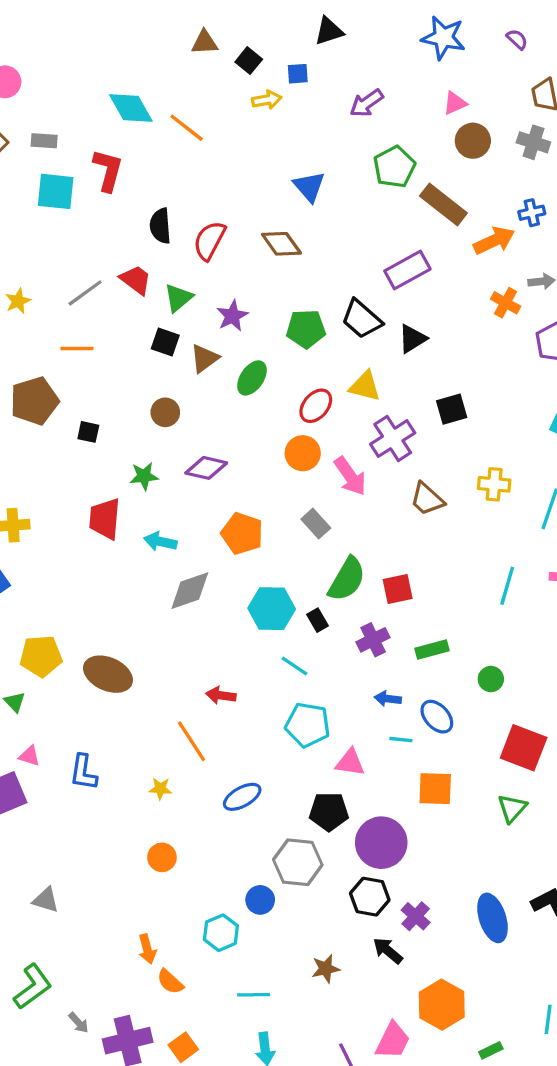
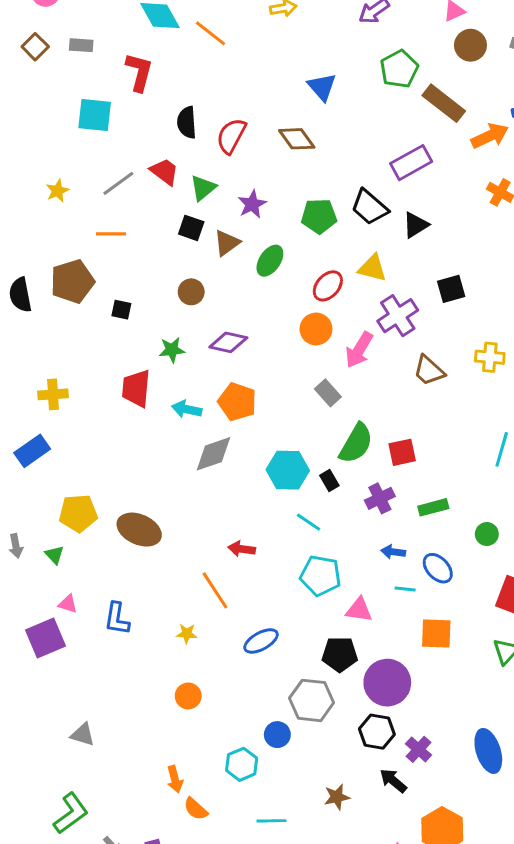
cyan square: (56, 191) -> (95, 115), moved
pink arrow: (350, 476) -> (359, 350), turned 66
orange pentagon: (242, 533) -> (237, 402), moved

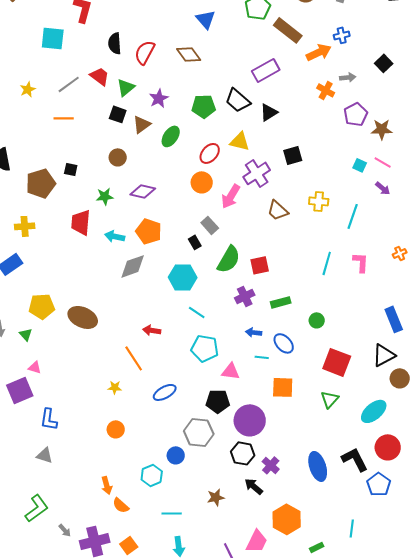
brown pentagon: (72, 281) -> (41, 183), moved
black rectangle: (329, 481) -> (195, 242), moved
blue L-shape: (117, 619) -> (49, 419), moved

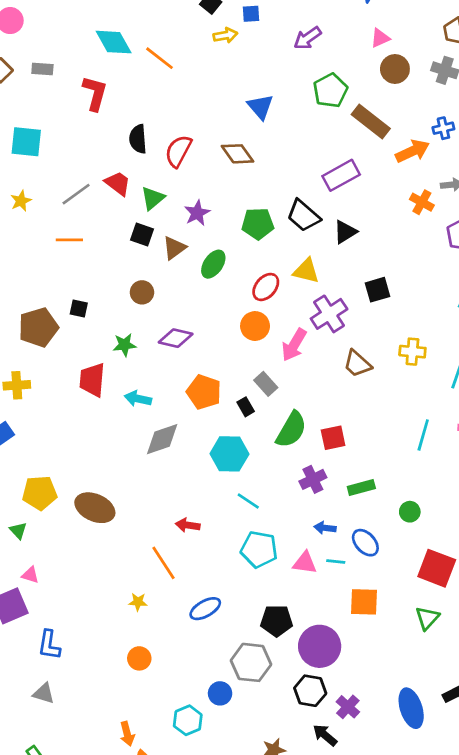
cyan square: (53, 38) -> (26, 142), moved
orange pentagon: (149, 231) -> (204, 392), moved
pink triangle: (231, 371) -> (305, 563), moved

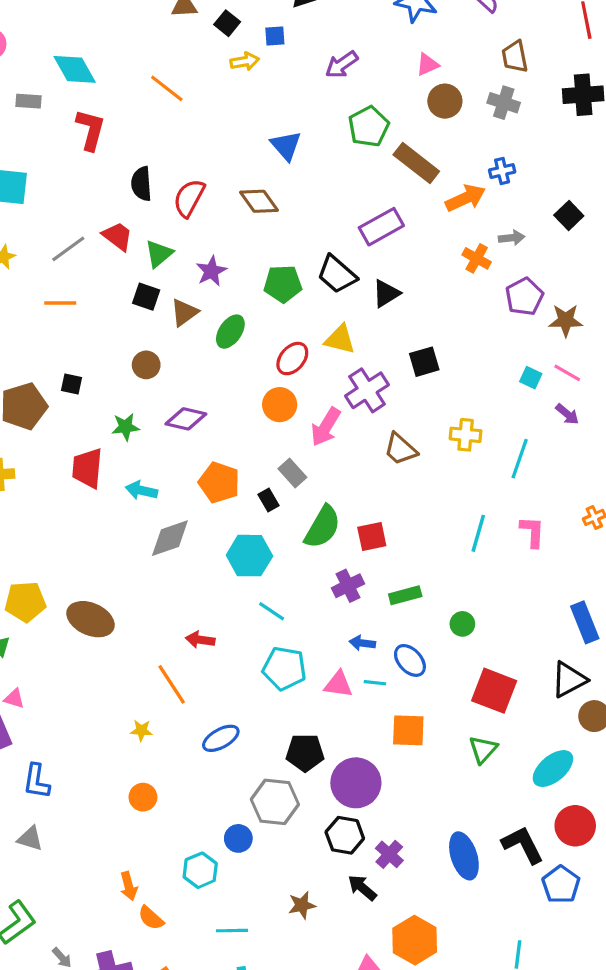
cyan diamond: (114, 42) -> (75, 69), moved

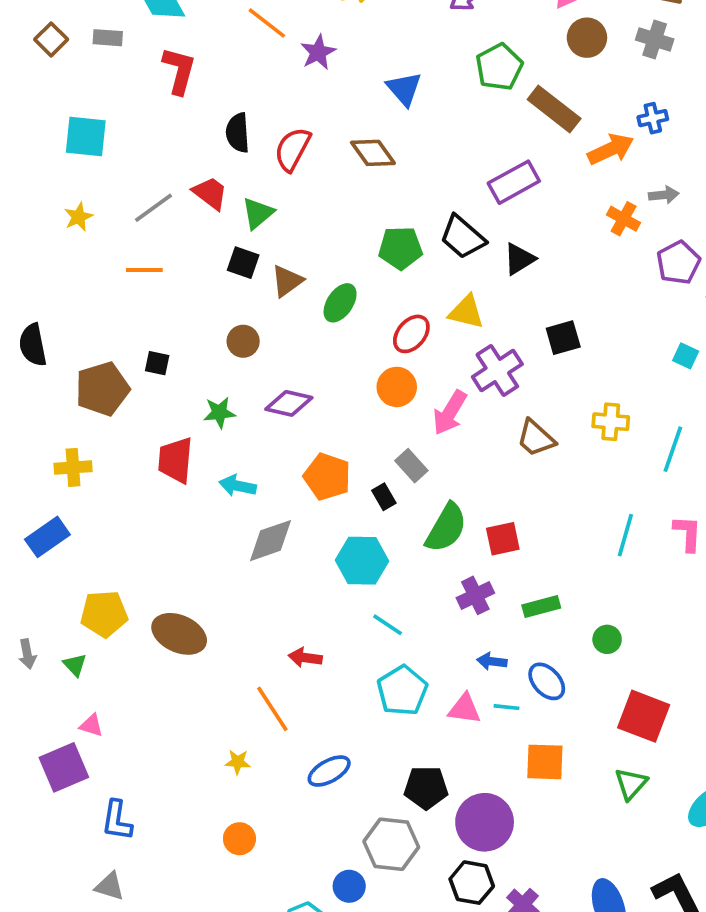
purple star: (211, 271) -> (318, 52), moved
cyan pentagon: (284, 668) -> (402, 691), turned 30

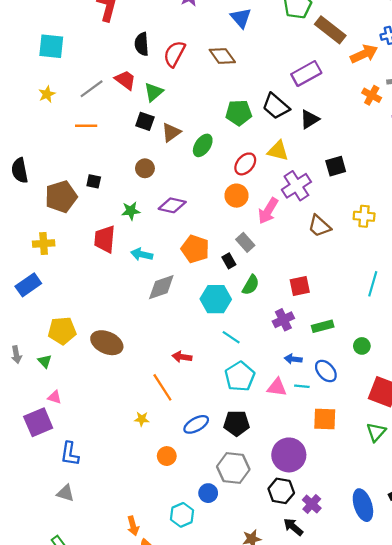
green semicircle: (446, 528) -> (251, 285), moved, size x0.7
black pentagon: (426, 788) -> (237, 423), moved
orange circle: (239, 839) -> (167, 456), moved

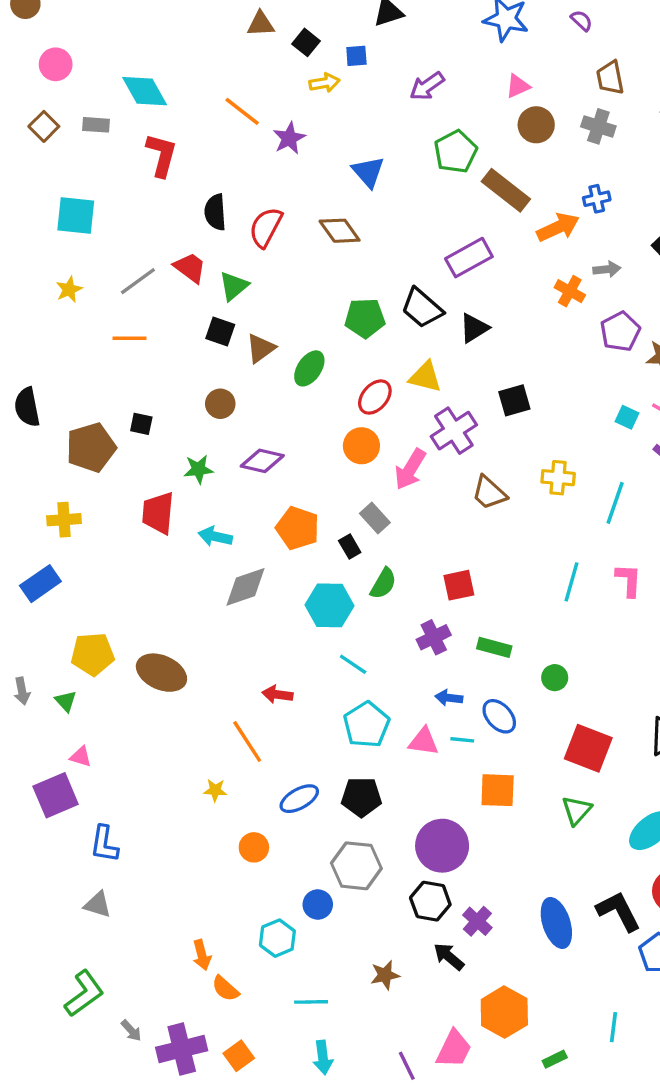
green rectangle: (323, 326) -> (494, 647), turned 30

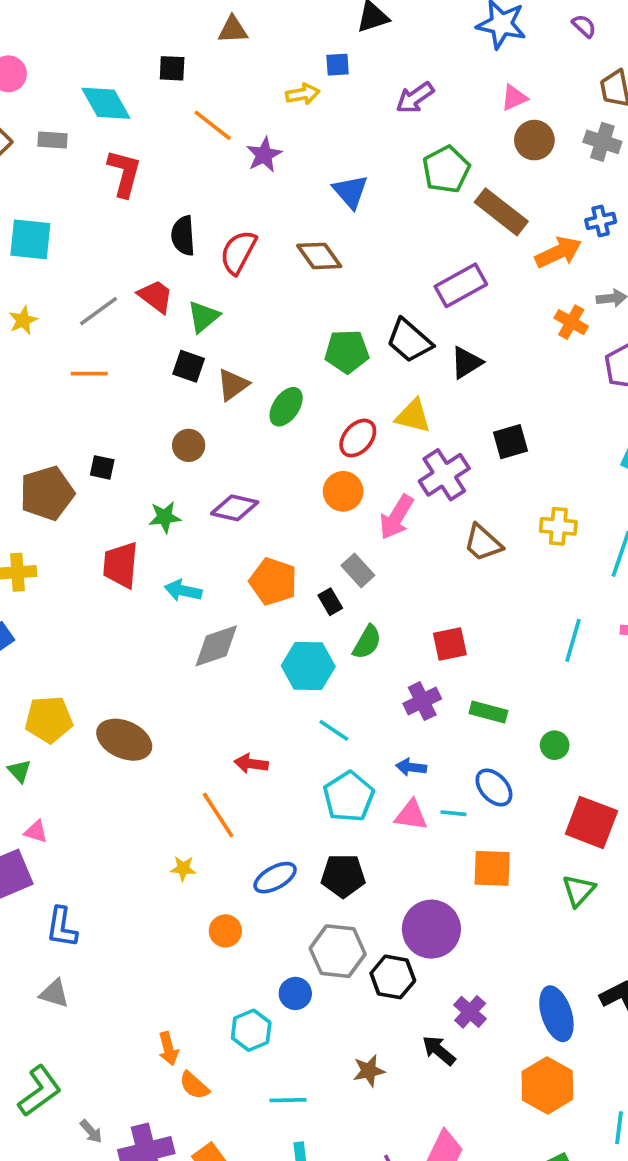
black square: (306, 42) -> (172, 68), moved, turned -36
blue arrow: (449, 698) -> (411, 767), moved
black hexagon: (430, 901) -> (393, 977), moved
orange hexagon: (504, 1012) -> (547, 1085), moved

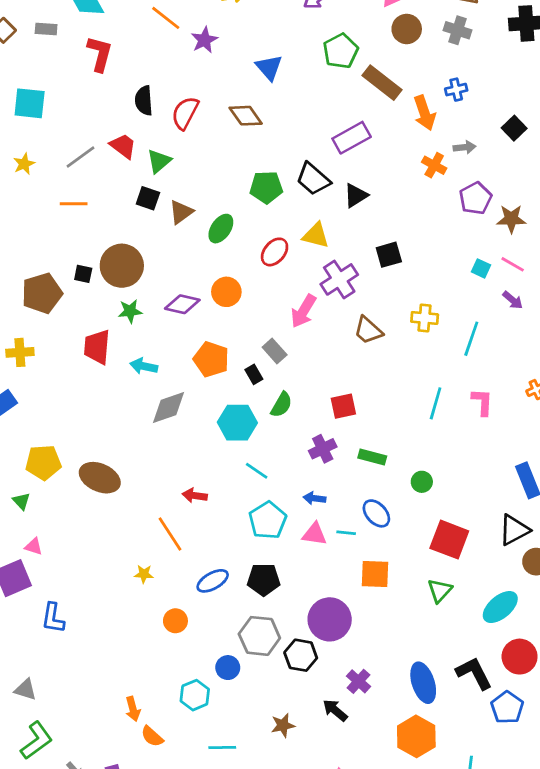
orange arrow: (558, 252) -> (425, 113), turned 96
brown circle: (189, 445) -> (122, 266), moved, size x1.8
orange circle: (343, 491) -> (226, 292), moved
gray triangle: (54, 993) -> (25, 690), moved

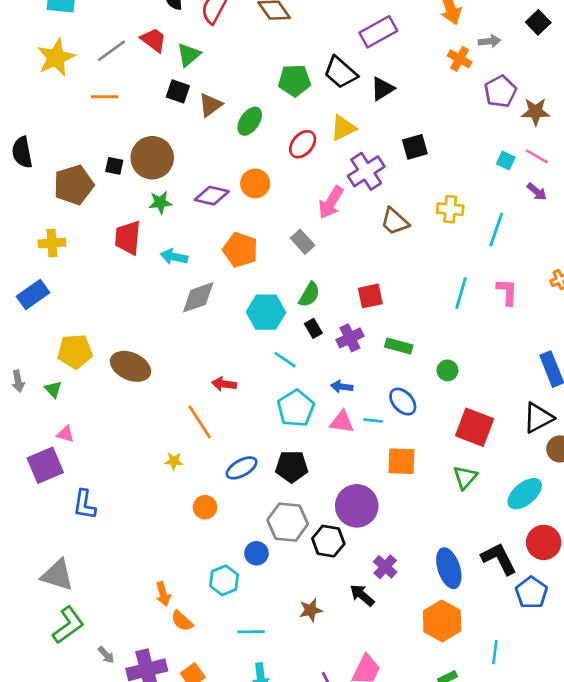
yellow star: (24, 164) -> (56, 58), size x1.8
yellow triangle: (316, 235) -> (343, 128), turned -40
black rectangle: (254, 374) -> (313, 328), moved
gray triangle: (25, 690) -> (57, 575), size x1.5

